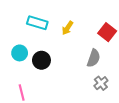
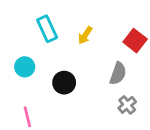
cyan rectangle: (37, 23) -> (47, 29), turned 48
black circle: (41, 60) -> (64, 83), moved

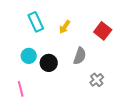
cyan circle: (25, 67) -> (29, 56), moved
gray semicircle: (118, 73) -> (80, 56), moved

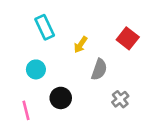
yellow arrow: (65, 27) -> (81, 45), moved
black circle: (49, 63) -> (61, 98), moved

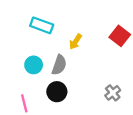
cyan rectangle: (45, 27) -> (42, 25), turned -45
gray semicircle: (99, 69) -> (59, 65), moved

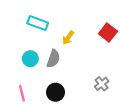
black circle: (57, 92) -> (56, 92), moved

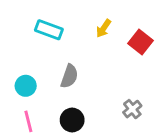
yellow arrow: (68, 38) -> (104, 28), moved
cyan circle: (30, 59) -> (26, 86), moved

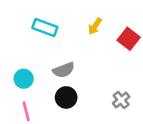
gray semicircle: (69, 76) -> (64, 70), turned 50
black circle: (72, 120) -> (66, 97), moved

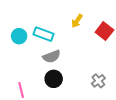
cyan rectangle: (45, 27) -> (43, 34), moved
cyan circle: (24, 79) -> (19, 36), moved

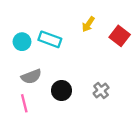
gray semicircle: (52, 56) -> (31, 77), moved
gray cross: (98, 81) -> (101, 90), moved

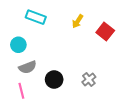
cyan rectangle: (50, 39) -> (36, 17), moved
cyan circle: (22, 42) -> (18, 45), moved

